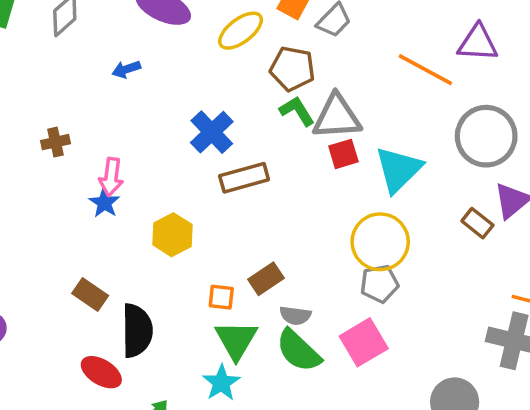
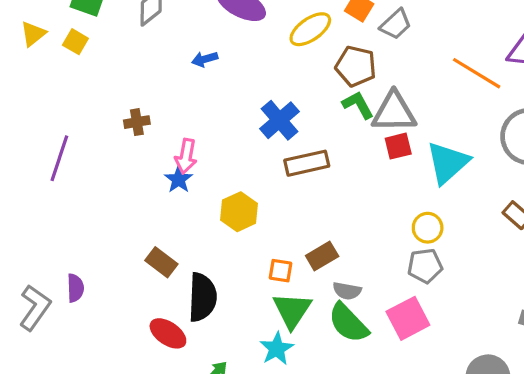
yellow circle: (380, 242) -> (428, 228), size x0.6

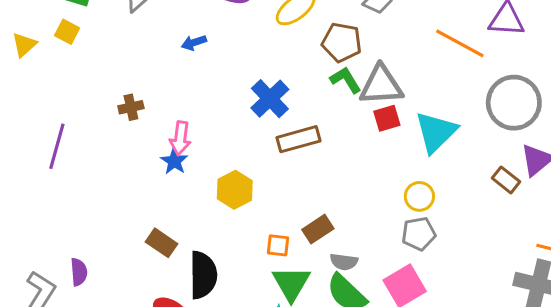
yellow triangle: (33, 34) -> (24, 45), moved

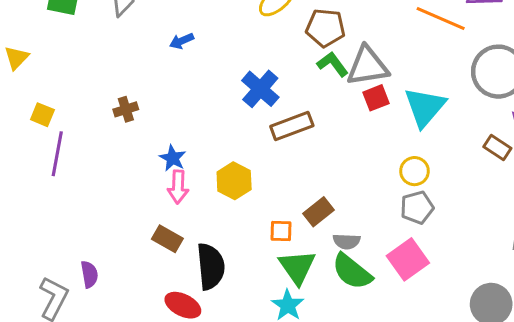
yellow square: (67, 32) -> (42, 115), moved
pink arrow: (180, 138) -> (178, 187), moved

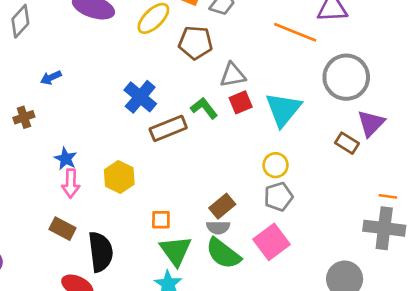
blue arrow: (182, 41) -> (51, 78), moved
green L-shape: (333, 64) -> (204, 108), moved
gray triangle: (368, 66) -> (233, 75), size x0.7
brown rectangle: (318, 212) -> (222, 206), moved

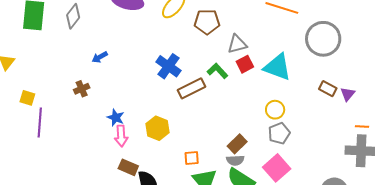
cyan triangle: (283, 109) -> (277, 67), turned -44
purple triangle: (371, 123) -> (348, 94), moved, size x0.7
brown rectangle: (62, 229) -> (128, 167), moved

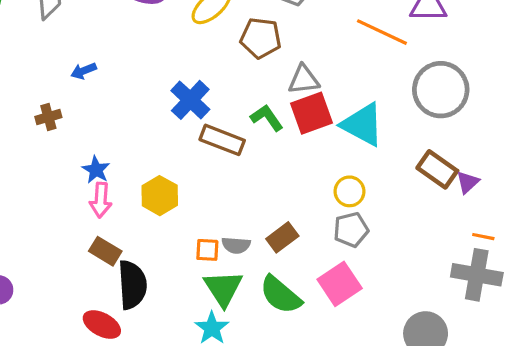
red square: (245, 64) -> (311, 113), size x1.5
brown rectangle: (192, 88) -> (222, 140), turned 40
brown rectangle: (328, 89) -> (437, 169), size x1.4
gray semicircle: (235, 160) -> (236, 245), moved

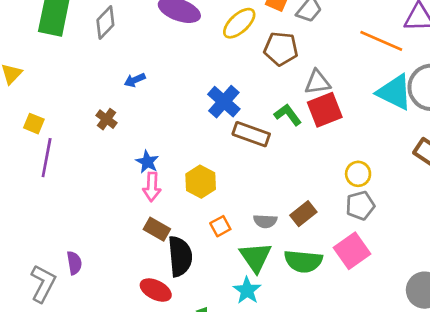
brown cross: (48, 117) -> (107, 119), turned -36
cyan triangle: (362, 124) -> (394, 92), moved
orange square: (207, 250) -> (220, 226), moved, turned -30
green semicircle: (281, 295) -> (303, 261), turned -33

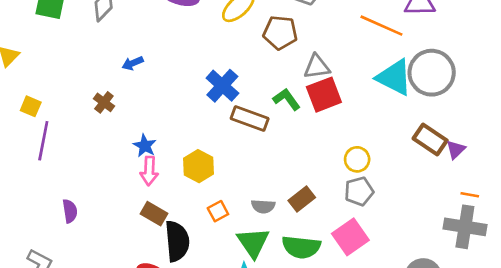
purple semicircle: (74, 263) -> (70, 211), moved

